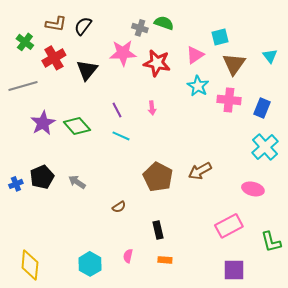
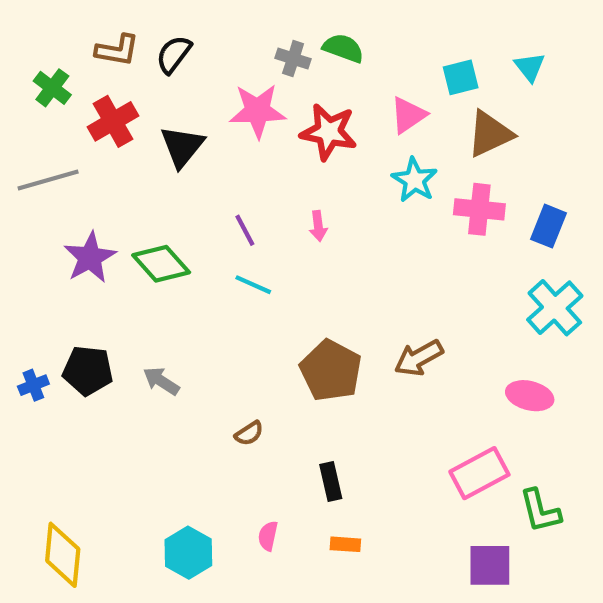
cyan triangle: (270, 56) -> (530, 67), moved
brown triangle: (234, 64) -> (490, 134), turned 30
black pentagon: (42, 177) -> (88, 371), turned 30
green L-shape: (271, 242) -> (540, 511), moved

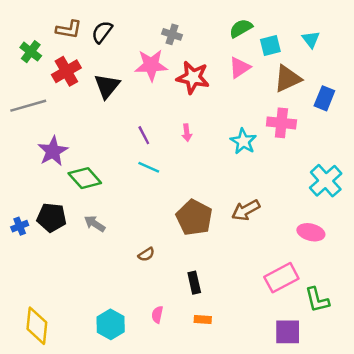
green semicircle: (343, 48) -> (241, 28), moved, turned -50
cyan star: (415, 180) -> (243, 141), moved
blue rectangle: (549, 226) -> (324, 98), moved
green diamond: (161, 264) -> (85, 178), moved

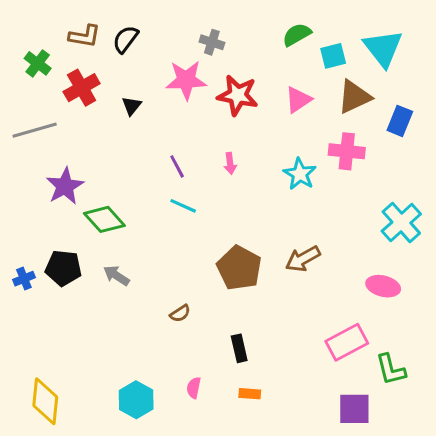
cyan triangle: (311, 39) -> (383, 48), size x1.8
pink triangle: (240, 68) -> (298, 100), moved
black triangle: (107, 86) -> (132, 106), size x0.6

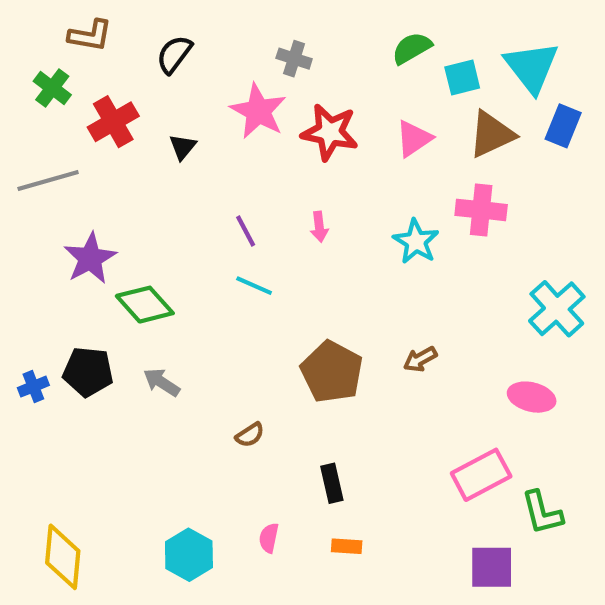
brown L-shape: (85, 36) -> (90, 35), moved
pink star: (186, 80) -> (258, 111), turned 30
blue rectangle: (400, 121) -> (563, 126), moved
brown arrow: (303, 259) -> (420, 359), size x0.7

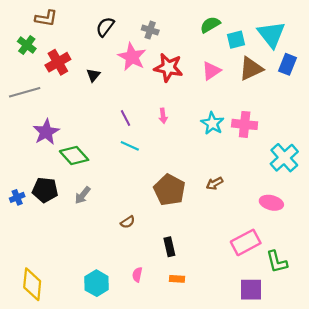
black semicircle: (174, 54) -> (105, 27), moved
pink cross: (481, 210) -> (245, 124), moved
gray arrow: (162, 382) -> (83, 195), turned -84

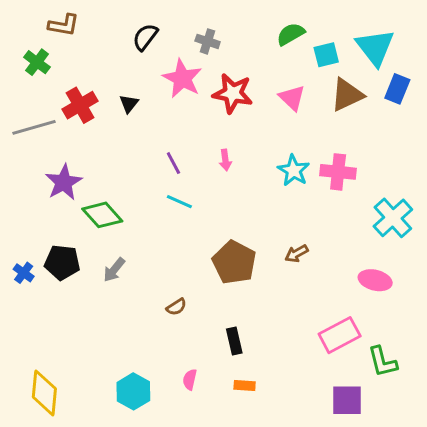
red cross: (58, 62) -> (80, 105), moved
pink triangle: (211, 71) -> (292, 98), turned -42
blue cross: (17, 197) -> (24, 273), turned -32

